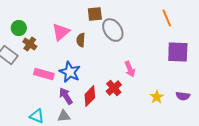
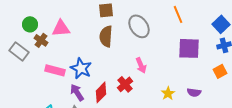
gray ellipse: (113, 30) -> (139, 26), moved
pink triangle: (61, 32) -> (61, 28), moved, turned 36
brown semicircle: (81, 40) -> (106, 36), moved, size x1.5

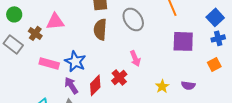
green circle: (30, 24) -> (14, 14), moved

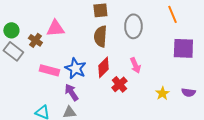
green circle: (14, 14) -> (11, 30), moved
gray ellipse: (133, 19) -> (133, 26), turned 35
red diamond: (95, 85) -> (103, 67), moved

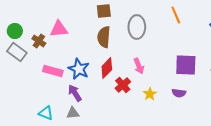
purple square: (183, 48) -> (186, 65), moved
purple semicircle: (188, 92) -> (179, 93), moved
yellow star: (162, 93) -> (150, 94), moved

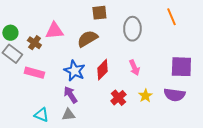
brown semicircle: (104, 37) -> (87, 39), moved, turned 55
pink rectangle: (53, 71) -> (34, 73), moved
red cross: (123, 85) -> (118, 98), moved
purple semicircle: (179, 93) -> (174, 95), size x1.5

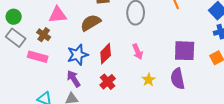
brown cross: (34, 43) -> (44, 35), moved
blue star: (74, 71) -> (78, 55), turned 30
purple semicircle: (174, 95) -> (178, 79), turned 70
red cross: (118, 98) -> (108, 82), moved

